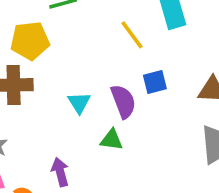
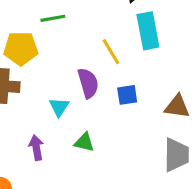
purple semicircle: (123, 101) -> (88, 83), moved
purple arrow: (60, 172) -> (36, 148), moved

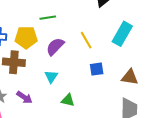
cyan rectangle: (148, 31) -> (122, 34), moved, turned 40
purple semicircle: (88, 83) -> (55, 47), moved, turned -120
purple arrow: (36, 148) -> (24, 97), moved, turned 133

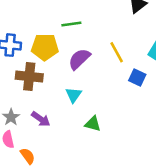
blue square: (97, 69) -> (137, 78), moved, turned 32

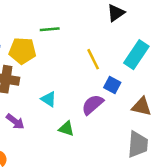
purple semicircle: (79, 59) -> (93, 105), moved
cyan triangle: (74, 95) -> (49, 99), turned -35

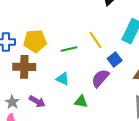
green line: (50, 29) -> (69, 49), moved
blue square: (112, 85) -> (115, 59), turned 32

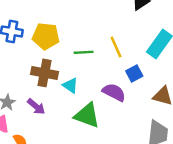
brown cross: (24, 67) -> (45, 73), moved
purple semicircle: (100, 78) -> (114, 92), turned 66
green triangle: (81, 102) -> (87, 115), size x1.6

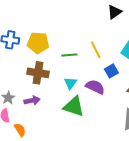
cyan triangle: (70, 85) -> (70, 83), moved, turned 32
purple arrow: (36, 107) -> (32, 100), turned -49

